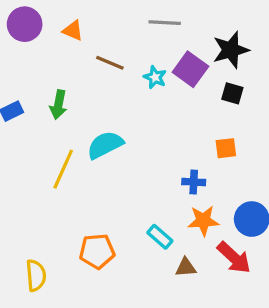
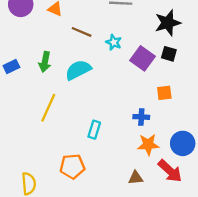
purple square: (190, 69) -> (142, 58), moved
cyan semicircle: (105, 145) -> (78, 70), moved
cyan rectangle: (160, 237) -> (94, 130), moved, turned 66

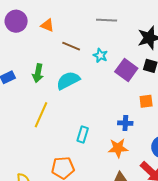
orange star: (148, 145) -> (118, 148), moved

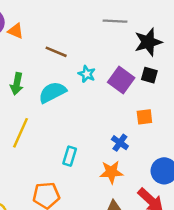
gray line: (107, 20) -> (115, 21), moved
orange triangle: (47, 25) -> (16, 31), moved
cyan star: (100, 55) -> (87, 74), moved
blue cross: (125, 123) -> (120, 143), turned 32

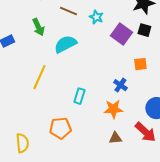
cyan star: (87, 74) -> (96, 17), moved
green arrow: (17, 84) -> (38, 27), moved, turned -36

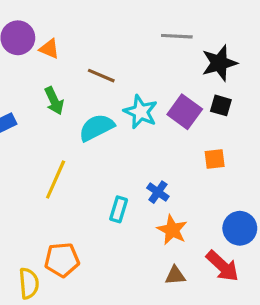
cyan star: (96, 17) -> (141, 112), moved, size x1.5
blue cross: (120, 85) -> (158, 192), moved
orange star: (113, 109) -> (172, 230), turned 30
orange pentagon: (60, 128) -> (62, 260), moved

